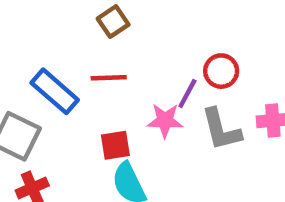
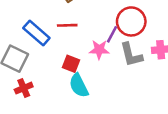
red circle: (221, 71) -> (131, 21), size x1.5
red square: (115, 145) -> (71, 64), turned 30

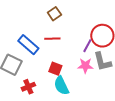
pink star: (99, 50) -> (85, 66), moved
red cross: (24, 88) -> (28, 87), moved

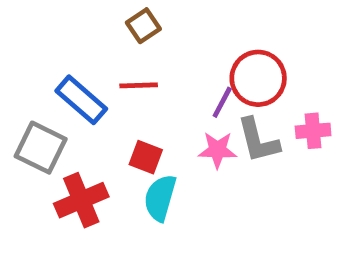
cyan semicircle: (61, 86) -> (160, 198), turned 42
red cross: (28, 87) -> (81, 200), size x1.5

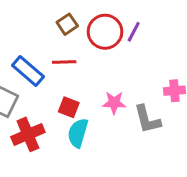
red circle: (258, 78) -> (105, 32), moved
purple line: (222, 102) -> (134, 32), moved
gray L-shape: (258, 140) -> (147, 119), moved

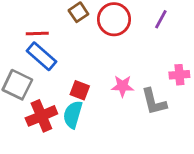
purple line: (134, 32) -> (161, 19), moved
red line: (64, 62) -> (37, 33), moved
cyan semicircle: (78, 133) -> (73, 115), moved

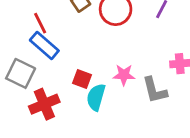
red line: (37, 33) -> (40, 23), turned 65
cyan semicircle: (73, 115) -> (96, 97), moved

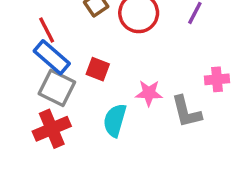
gray square: (21, 73) -> (57, 88), moved
red square: (82, 79) -> (98, 69), moved

